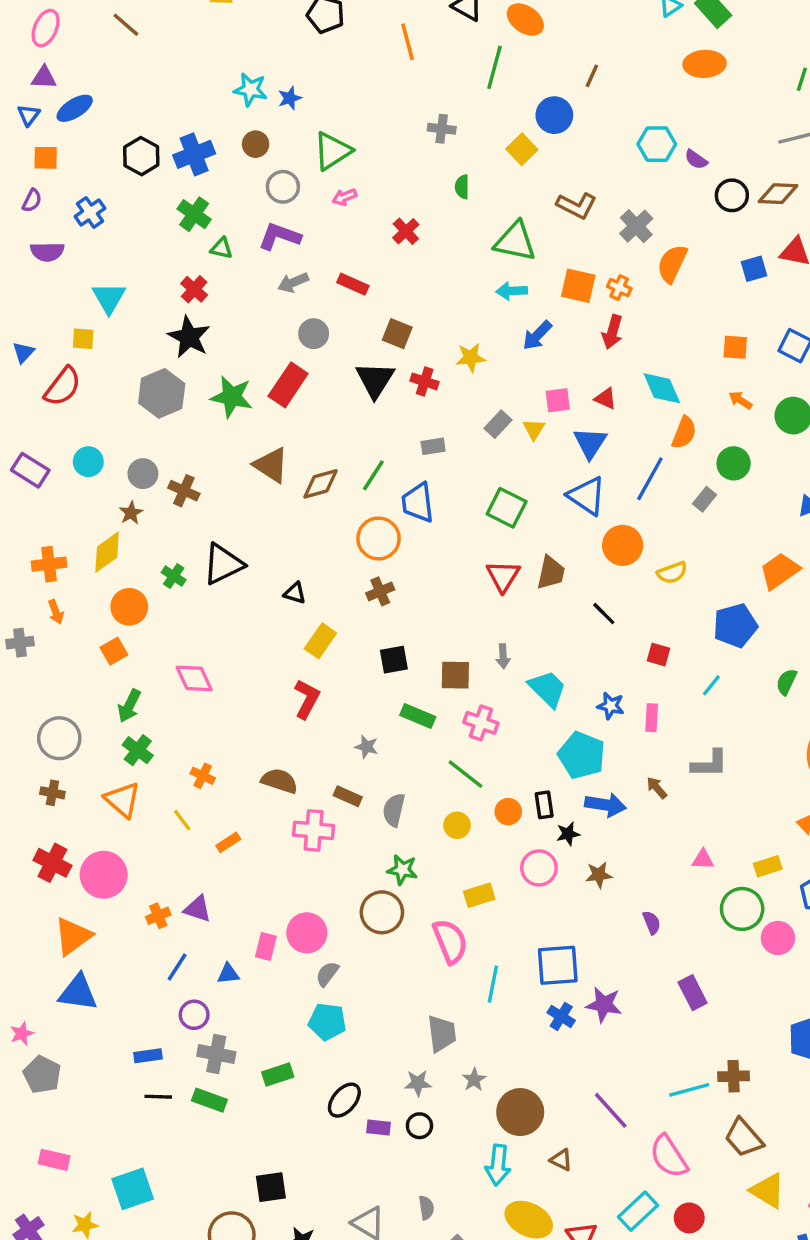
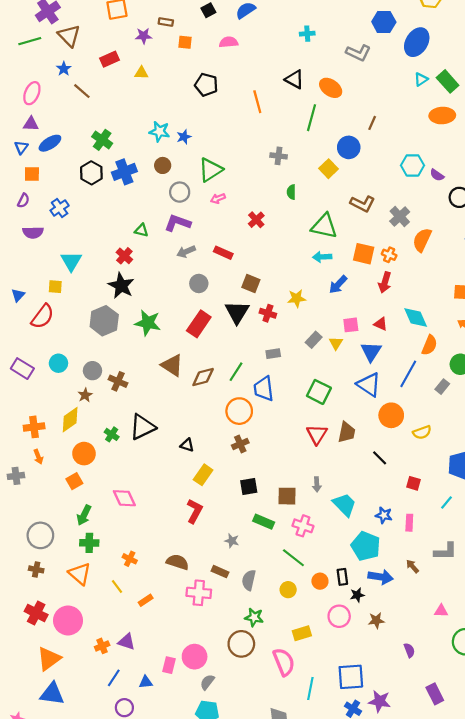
green cross: (194, 214) -> (102, 140), moved
red rectangle: (288, 385) -> (199, 324), moved
green cross: (138, 750) -> (89, 543), turned -36

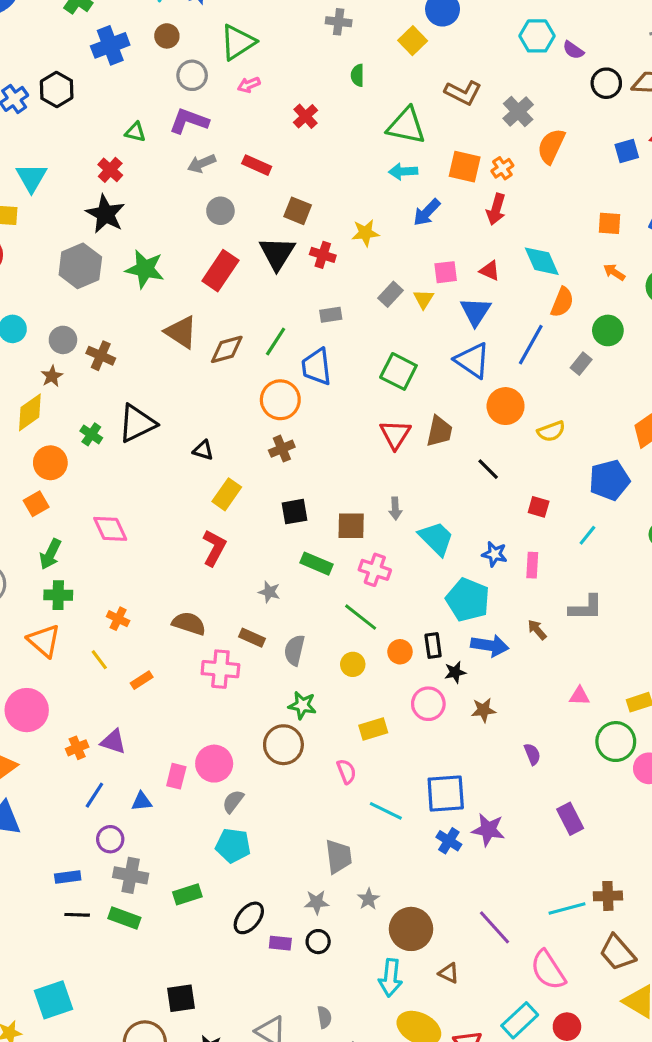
black hexagon: (91, 173) -> (57, 89), moved
orange cross: (389, 255) -> (502, 168), turned 32
pink semicircle: (284, 662) -> (346, 771), size x0.6
cyan line: (310, 689) -> (386, 811), turned -75

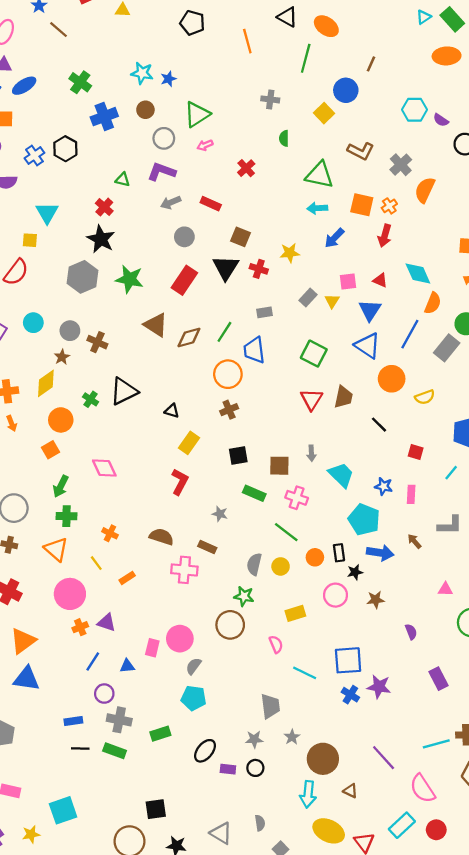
gray rectangle: (581, 364) -> (447, 348), size x1.6
gray semicircle: (294, 650) -> (254, 564), moved
pink circle: (27, 710) -> (70, 594), moved

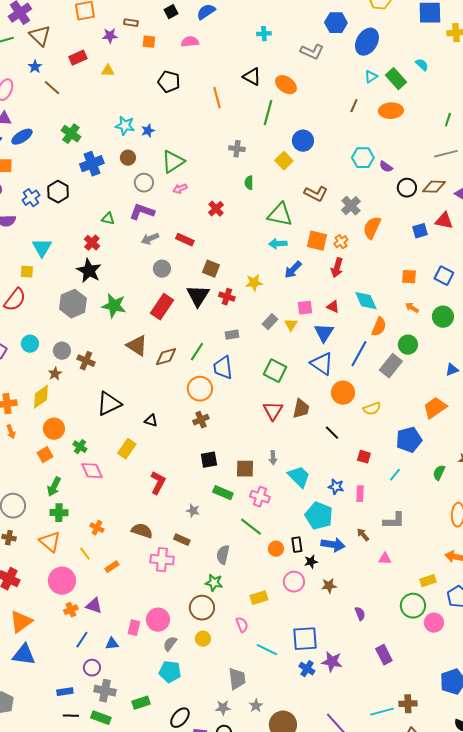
brown line: (371, 64) -> (354, 106), moved
green cross: (91, 399) -> (80, 447), moved
yellow rectangle: (189, 443) -> (127, 449), moved
yellow circle: (281, 566) -> (203, 639), moved
pink triangle: (445, 589) -> (385, 559), moved

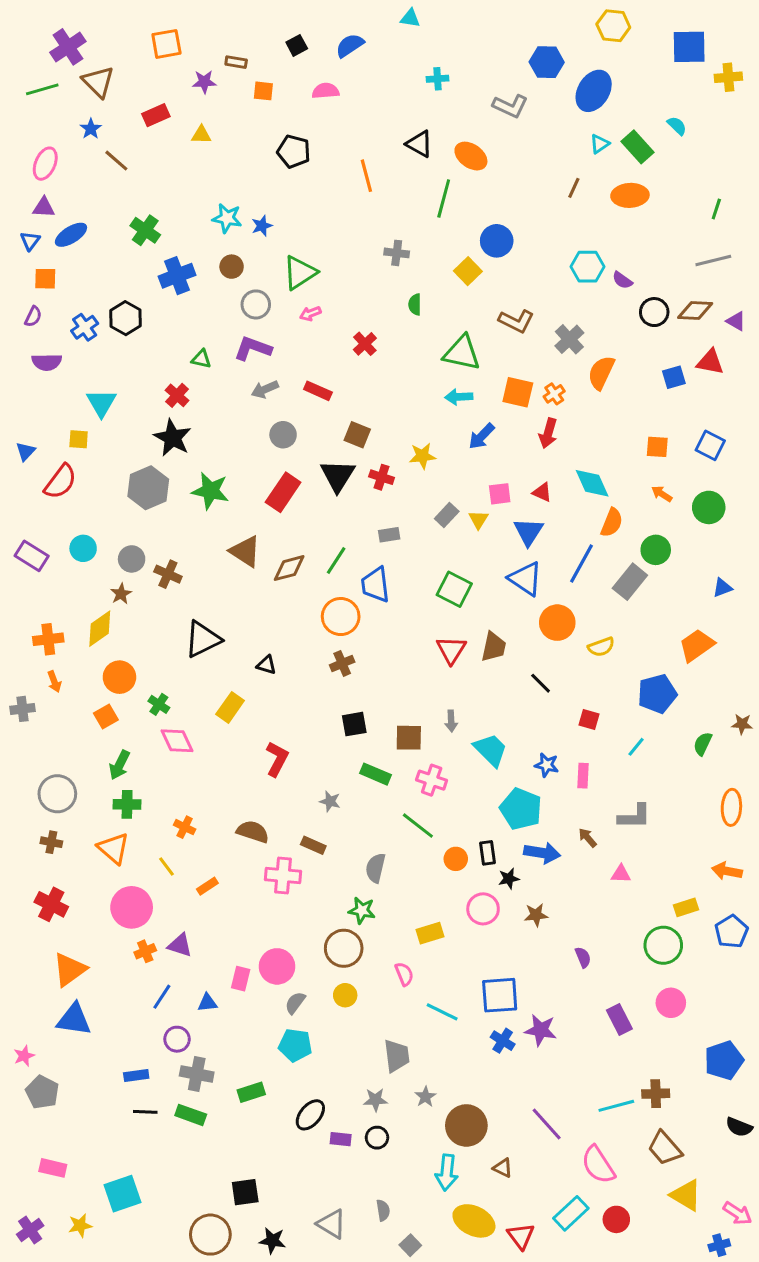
pink circle: (434, 623) -> (671, 1003), moved

